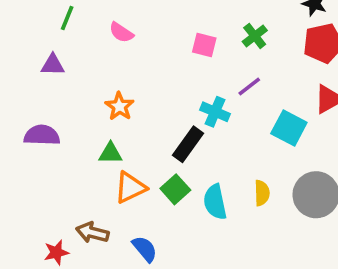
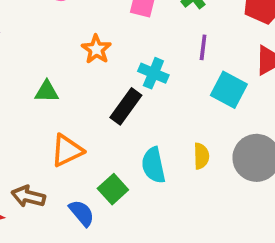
purple line: (249, 87) -> (203, 47), moved, turned -45
orange star: (119, 106) -> (96, 49), moved
green triangle: (110, 153) -> (47, 92), moved
green square: (175, 189) -> (113, 189), moved

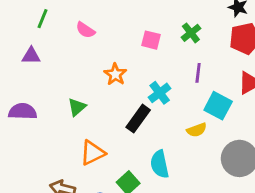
cyan cross: (153, 73) -> (160, 93), turned 30
green triangle: (47, 92) -> (77, 107), turned -42
yellow semicircle: (201, 156) -> (197, 130), moved, turned 72

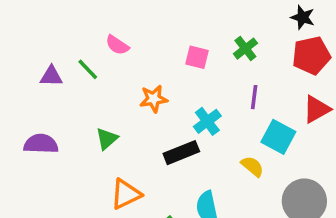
green line: (43, 19) -> (88, 69), moved, turned -66
orange star: (115, 74) -> (154, 99), turned 30
black rectangle: (138, 119) -> (181, 153), turned 32
yellow semicircle: (197, 130) -> (252, 166), turned -120

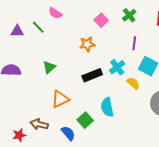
pink square: (197, 57) -> (101, 20), turned 32
orange star: (154, 99) -> (87, 44), moved
cyan cross: (207, 121) -> (117, 67), moved

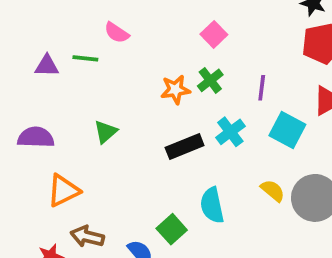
green cross: (129, 15) -> (210, 80), moved
pink square: (101, 20) -> (214, 34), moved
green line: (38, 27) -> (85, 58), turned -40
yellow semicircle: (133, 83) -> (273, 191), moved
orange triangle: (60, 99) -> (63, 191), moved

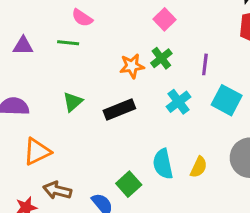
green line: (85, 58) -> (68, 43), moved
black rectangle: (185, 147) -> (119, 110), moved
yellow semicircle: (273, 191) -> (199, 167), moved, turned 75

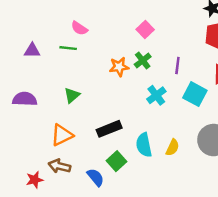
black rectangle: (119, 110) -> (109, 129), moved
orange triangle: (37, 151) -> (62, 135), moved

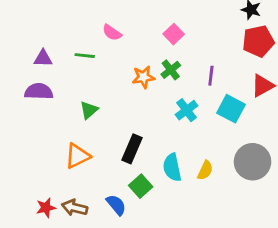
pink semicircle: (79, 28) -> (112, 33), moved
purple semicircle: (25, 99) -> (39, 91), moved
black rectangle: (109, 129) -> (132, 149), turned -45
brown arrow: (59, 166) -> (75, 208), moved

